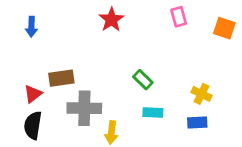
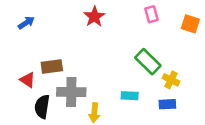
blue arrow: (31, 27) -> (26, 23), turned -126
green rectangle: (143, 80) -> (148, 62), moved, size x1.5
red triangle: (33, 94) -> (28, 80), turned -49
black semicircle: (33, 125) -> (42, 107), moved

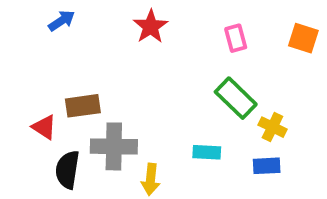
pink rectangle: (152, 14) -> (236, 38), moved
blue arrow: (26, 23) -> (62, 21), moved

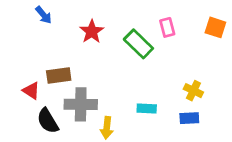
blue arrow: (62, 21) -> (44, 15), turned 84
red star: (151, 27) -> (92, 32), moved
green rectangle: (236, 98) -> (138, 44), moved
black semicircle: (67, 170) -> (48, 121), turned -40

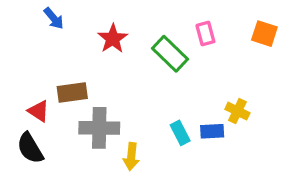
cyan rectangle: (147, 108) -> (180, 133), turned 60
blue rectangle: (189, 118) -> (212, 131), moved
black semicircle: (48, 121) -> (30, 148), moved

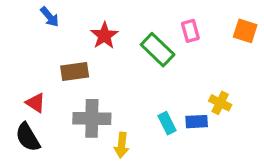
brown rectangle: (72, 93) -> (75, 72), moved

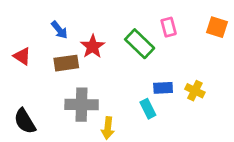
blue arrow: (50, 17) -> (59, 30), moved
red star: (104, 36) -> (93, 46), moved
red triangle: (36, 103) -> (22, 56), moved
blue rectangle: (197, 122) -> (163, 88), moved

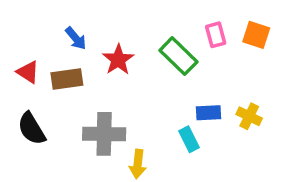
orange square: (217, 27) -> (256, 35), moved
brown rectangle: (66, 63) -> (67, 79), moved
black semicircle: (25, 121) -> (32, 129), moved

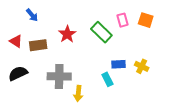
blue arrow: (76, 38) -> (32, 15), moved
black semicircle: (32, 129) -> (18, 73), turned 96

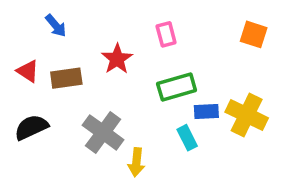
pink rectangle: (123, 20) -> (166, 34), moved
green rectangle: (101, 32) -> (177, 87), moved, turned -60
yellow cross: (142, 66) -> (247, 115), size x1.6
gray cross: (59, 76) -> (103, 132), turned 35

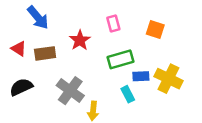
blue arrow: (56, 26) -> (38, 17), size x1.5
orange square: (254, 34) -> (155, 29), moved

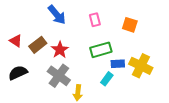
blue arrow: (38, 17) -> (57, 15), moved
red star: (80, 40) -> (60, 50), moved
brown rectangle: (45, 53) -> (38, 45), turned -30
cyan rectangle: (128, 94) -> (107, 79), turned 64

